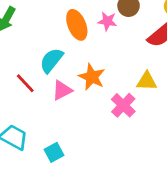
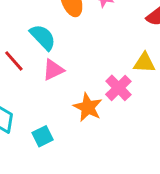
cyan semicircle: (51, 60) -> (43, 37), turned 96
orange star: (92, 77) -> (88, 107), moved

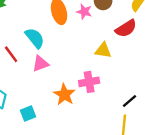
yellow triangle: (144, 63) -> (103, 50), moved
pink cross: (118, 88) -> (89, 82), turned 30

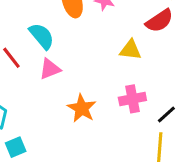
pink cross: (89, 82) -> (132, 99), moved
cyan square: (28, 114) -> (16, 147), moved

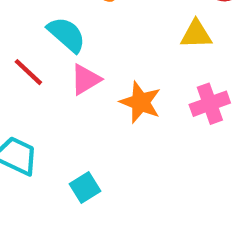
orange star: (82, 108) -> (140, 102), moved
cyan square: (16, 147) -> (85, 188), moved

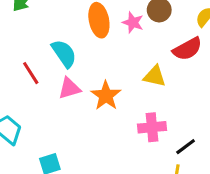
orange star: (140, 102) -> (106, 96), moved

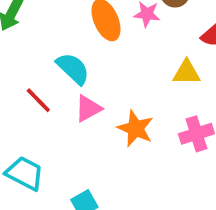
orange star: (106, 96) -> (135, 128), moved

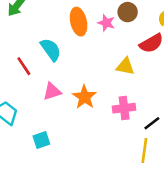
pink triangle: (88, 109) -> (52, 92), moved

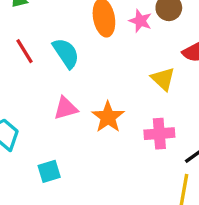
red line: (24, 66) -> (24, 51), moved
yellow triangle: (125, 66) -> (163, 79), turned 30

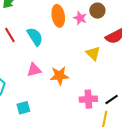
orange star: (108, 117) -> (59, 76), turned 30
pink cross: (159, 134) -> (88, 99), moved

